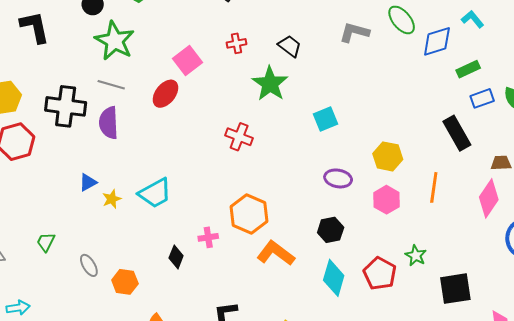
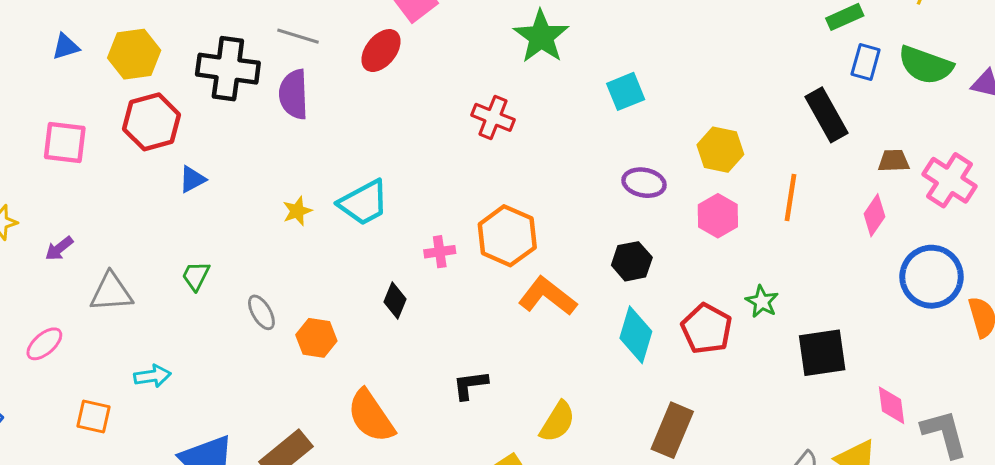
blue rectangle: (482, 98) -> (866, 62), turned -55
blue triangle: (88, 182) -> (192, 179), moved
pink diamond: (489, 198) -> (874, 215), size x0.7
pink cross: (208, 237) -> (440, 252), moved

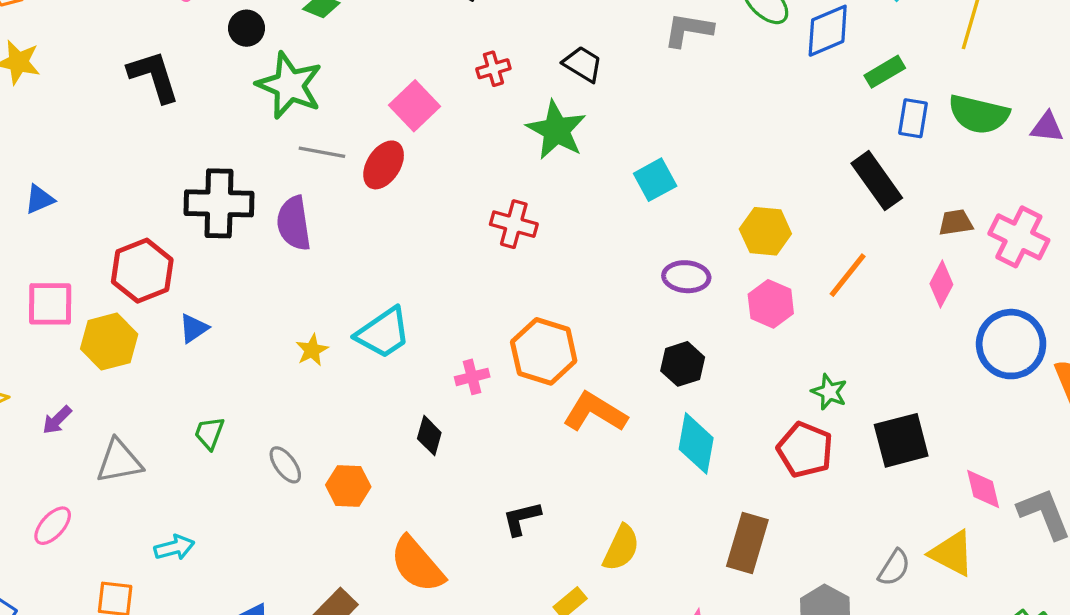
gray line: (298, 36) -> (322, 152), moved
yellow hexagon: (134, 54) -> (109, 342), moved
orange line: (790, 198) -> (848, 275), turned 36
red pentagon: (707, 329) -> (805, 450), moved

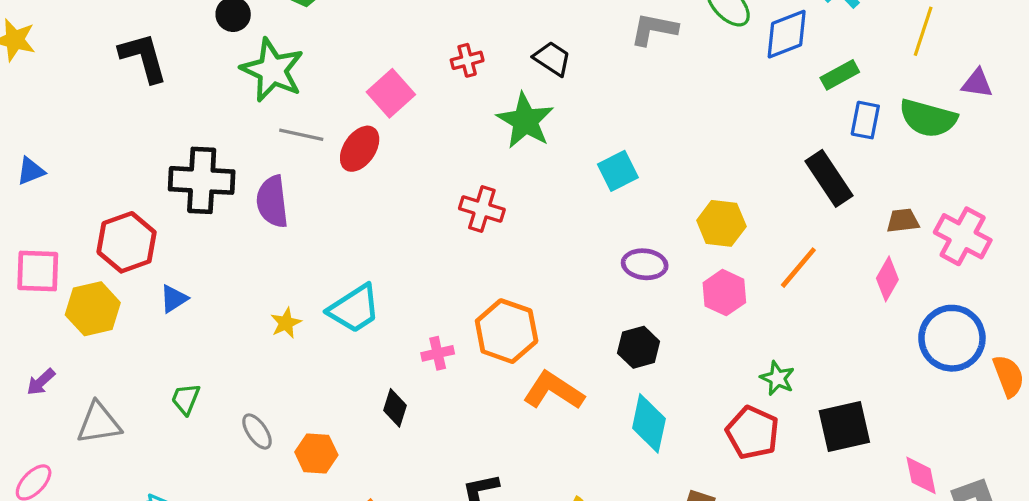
purple triangle: (1047, 127) -> (977, 83), moved

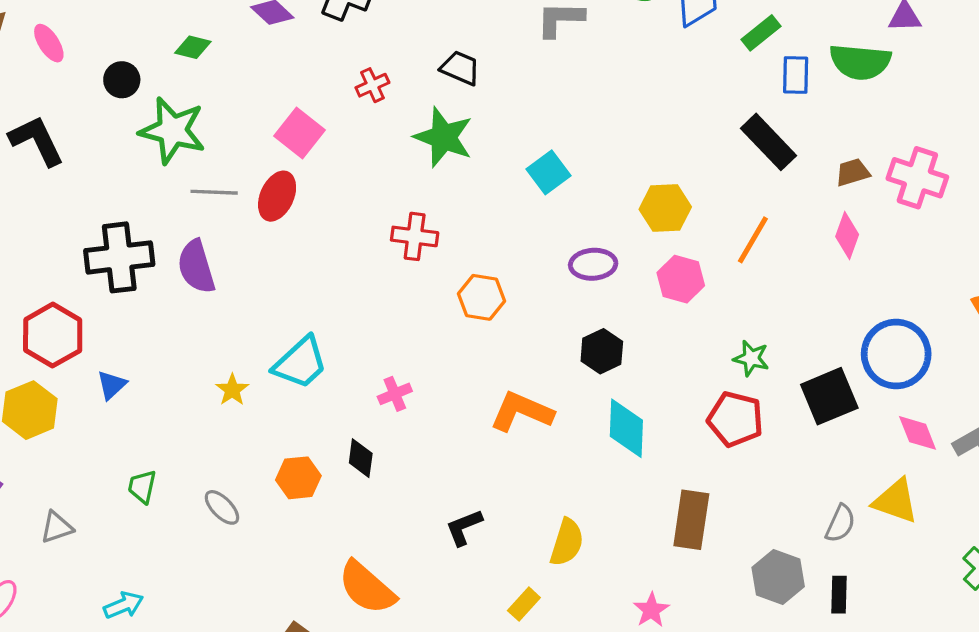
orange hexagon: (507, 331) -> (482, 297), moved, size x0.7
blue circle: (952, 338) -> (896, 354), moved
gray triangle: (99, 423) -> (57, 527), size x0.7
orange hexagon: (316, 453) -> (298, 478), moved

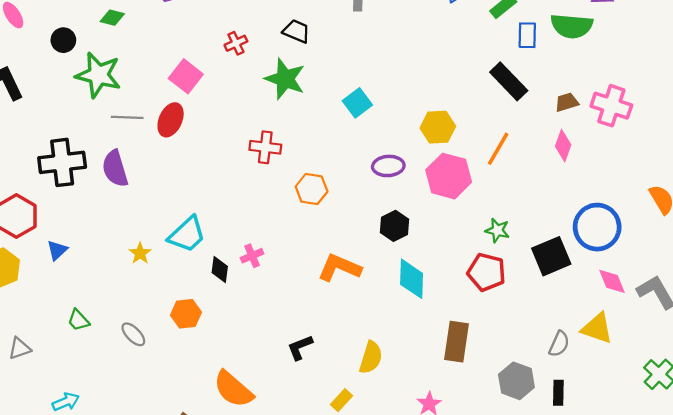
pink hexagon: (681, 279) -> (449, 176), size x1.4
black diamond: (361, 458) -> (220, 270), moved
green trapezoid: (142, 487) -> (78, 320), turned -55

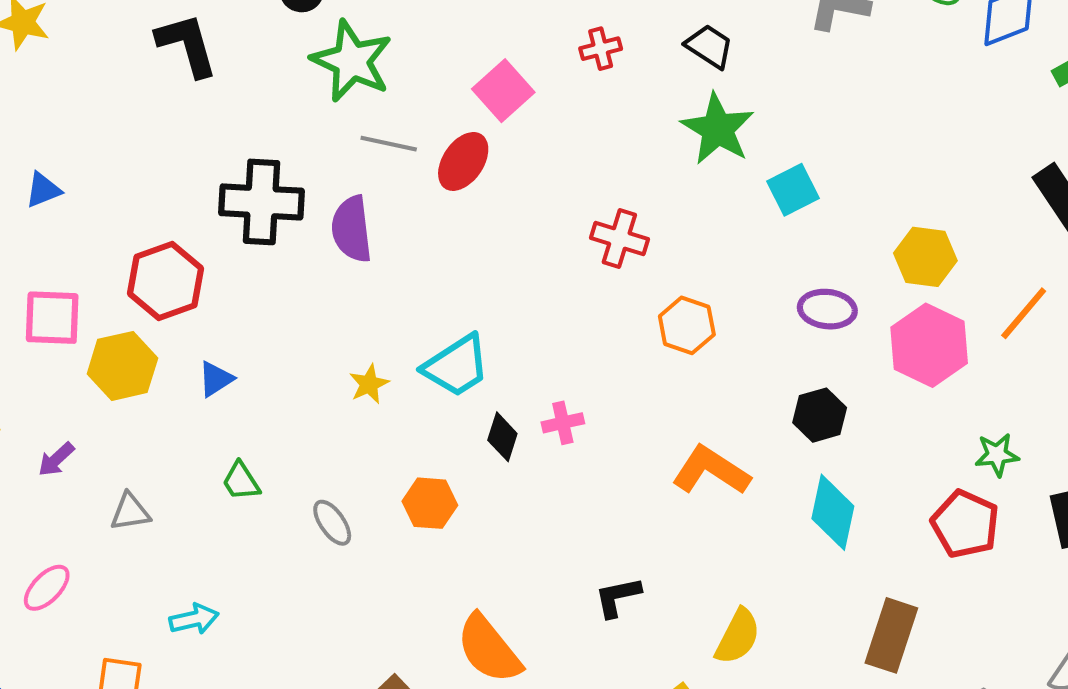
green star: (285, 79) -> (718, 129), moved
green star: (497, 230) -> (997, 455), turned -30
blue triangle: (57, 250) -> (216, 379), moved

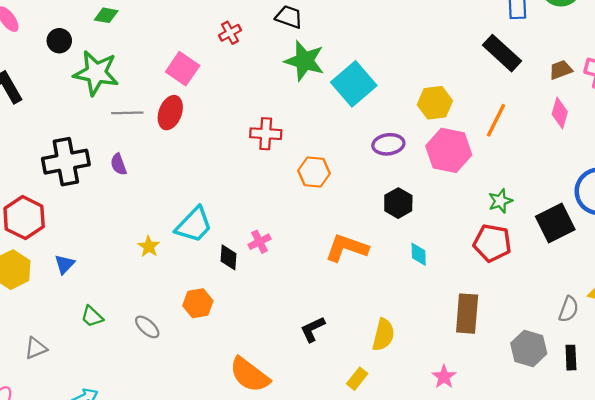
cyan square: (793, 190) -> (354, 84), size x1.5
purple semicircle: (352, 229) -> (119, 164), size x0.6
cyan diamond: (833, 512) -> (419, 254), size x0.6

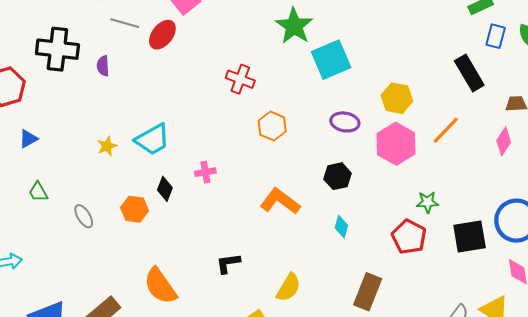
black diamond: (228, 257) -> (165, 189), moved

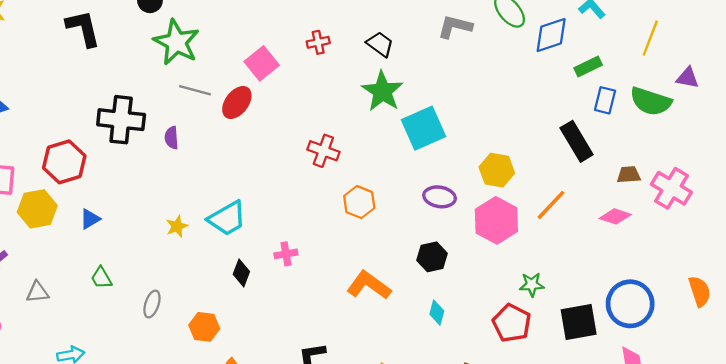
pink diamond: (504, 141) -> (615, 216), turned 76
orange hexagon: (135, 209) -> (204, 327), moved
gray ellipse: (84, 216) -> (152, 304), turned 50

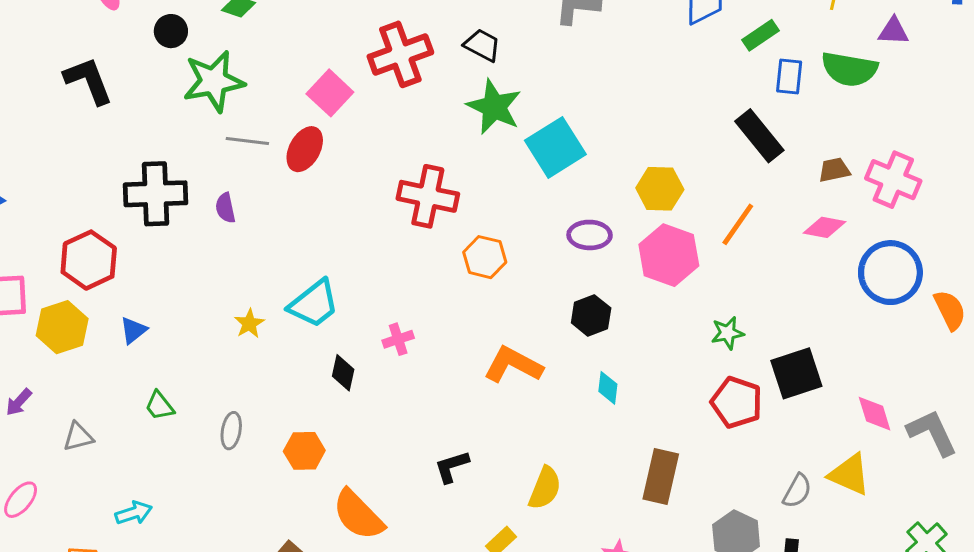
green star: (176, 42) -> (214, 81), turned -30
red cross: (318, 42) -> (400, 54), size x2.0
red cross: (323, 151) -> (428, 196), size x1.4
blue circle: (630, 304) -> (890, 273), moved
red pentagon: (512, 323) -> (737, 402), moved

